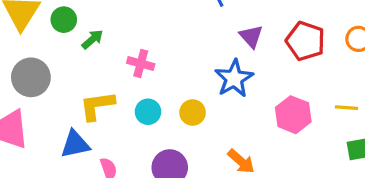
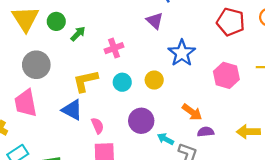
purple triangle: (251, 36) -> (155, 21), moved
pink cross: (141, 63) -> (114, 48), turned -30
blue triangle: (75, 144) -> (72, 110), turned 45

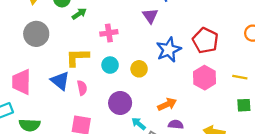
red pentagon: (231, 22) -> (205, 41), moved
pink trapezoid: (26, 103) -> (22, 82), moved
orange arrow: (192, 112) -> (167, 104), turned -72
pink semicircle: (97, 126) -> (82, 88), moved

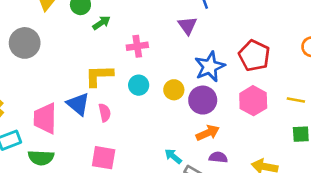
gray circle: (36, 34) -> (25, 43), moved
pink trapezoid: (22, 82) -> (45, 118), moved
purple circle: (120, 103) -> (203, 100), moved

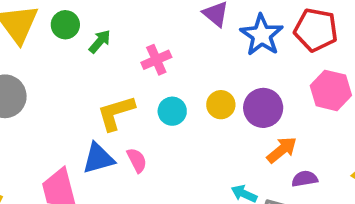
blue star: (210, 67) -> (262, 35), moved
blue triangle: (78, 104) -> (98, 158), turned -40

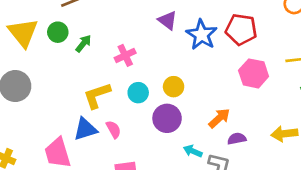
purple circle: (263, 108) -> (167, 118), moved

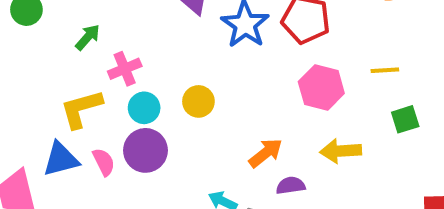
green arrow: (83, 44) -> (88, 37), moved
pink cross: (125, 55) -> (125, 69), moved
purple circle: (167, 118) -> (145, 150), moved
yellow arrow: (284, 134) -> (341, 151), moved

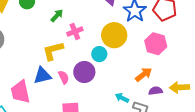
pink hexagon: (321, 87) -> (156, 44), moved
yellow circle: (198, 101) -> (114, 35), moved, size x1.6
cyan circle: (144, 108) -> (99, 54), moved
yellow arrow: (341, 151) -> (179, 87), moved

